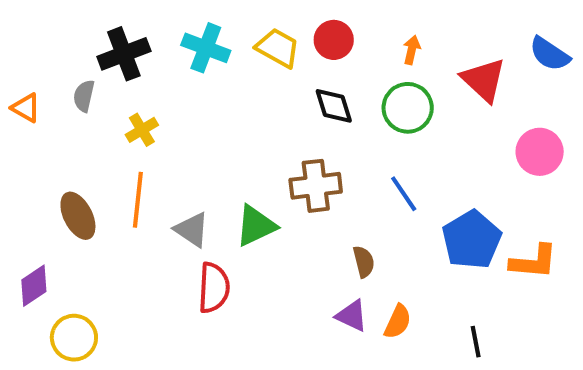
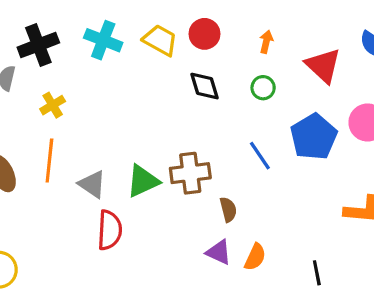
green circle: (408, 108) -> (263, 88), size x0.6
brown cross: (316, 186) -> (190, 173), moved
blue pentagon: (472, 240) -> (314, 137), moved

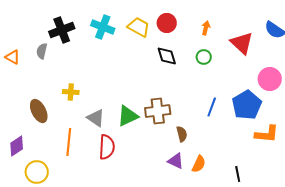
yellow cross: (53, 105) -> (71, 92), moved, turned 35
blue pentagon: (314, 137) -> (247, 105), moved
blue line: (260, 156) -> (212, 107), moved, turned 54
orange line: (49, 160) -> (69, 142), moved

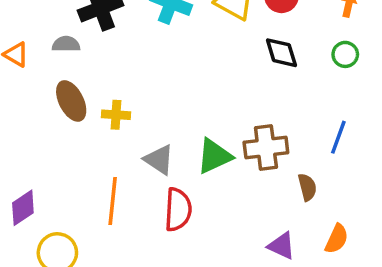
gray semicircle: (42, 51) -> (66, 44), turned 77
blue line: (212, 107) -> (338, 137), moved
brown ellipse: (39, 111) -> (71, 101), moved
purple triangle: (176, 161) -> (281, 246), moved

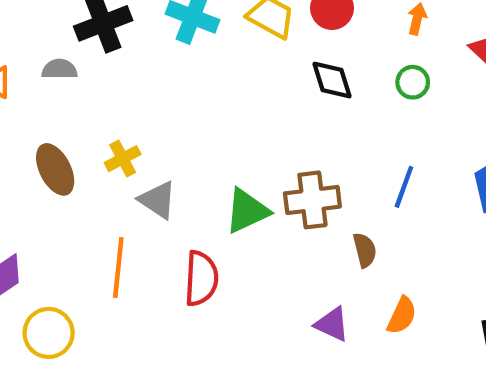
brown ellipse: (71, 101) -> (55, 169), moved
yellow cross: (116, 115) -> (123, 159), turned -32
gray triangle: (159, 160) -> (158, 200), moved

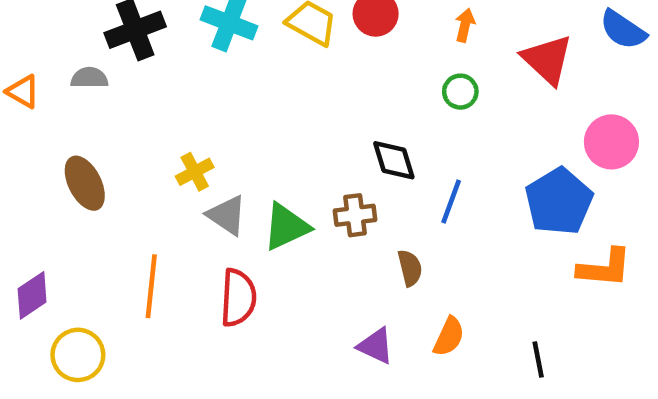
black diamond: (332, 80) -> (394, 160), moved
yellow cross: (123, 159) -> (195, 172), moved
gray triangle: (158, 200) -> (227, 215), moved
brown cross: (312, 200) -> (355, 215), size x0.7

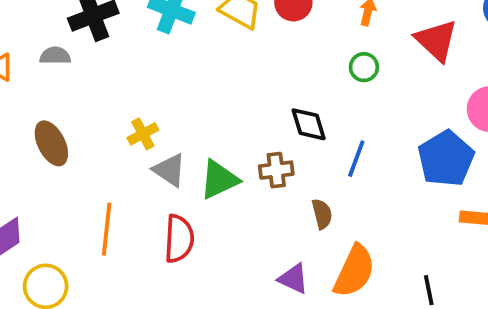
orange semicircle: (449, 337) -> (354, 271), size x1.6

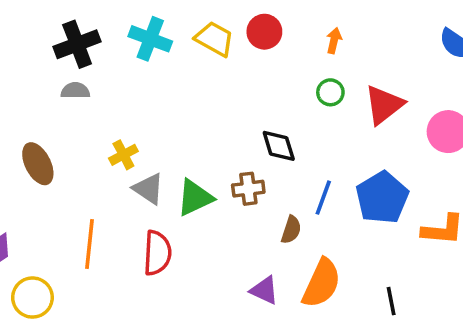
red triangle: (436, 40) -> (384, 105), moved, turned 39
gray semicircle: (55, 56) -> (75, 91), moved
blue line: (356, 159) -> (323, 198), moved
blue pentagon: (446, 159) -> (382, 198), moved
brown semicircle: (322, 214) -> (291, 230), turned 32

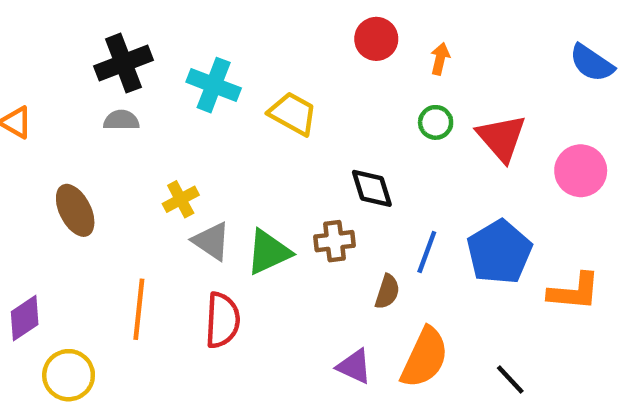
red circle: (264, 32) -> (376, 39), moved
cyan cross: (150, 39) -> (214, 85), moved
yellow trapezoid: (214, 39) -> (293, 114), moved
red triangle: (384, 105) -> (502, 138), turned -33
black line: (391, 301) -> (510, 380), turned -32

